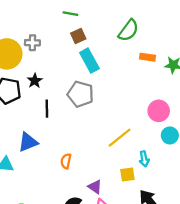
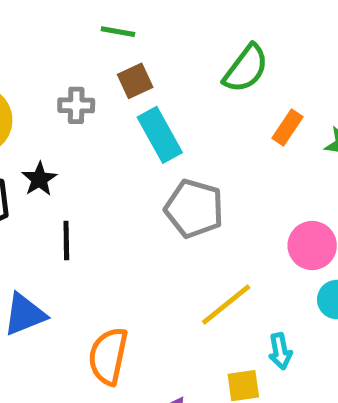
gray cross: (32, 43) -> (76, 105), moved
orange rectangle: (147, 57) -> (288, 128), turned -64
gray pentagon: (80, 94) -> (194, 209), moved
orange semicircle: (66, 161) -> (108, 356), size x1.6

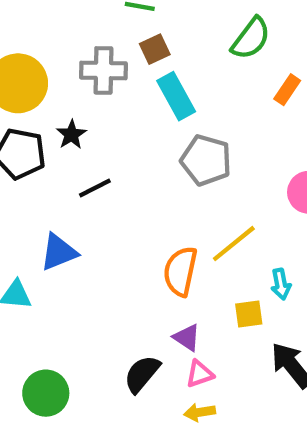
gray cross: (76, 105) -> (103, 70), size x1.5
black line: (66, 241) -> (95, 188), turned 64
orange semicircle: (108, 356) -> (180, 271), moved

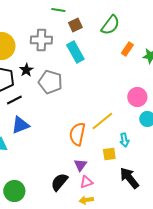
brown square: (155, 49) -> (75, 25), moved
gray pentagon: (206, 160) -> (50, 82), moved
black line: (95, 188) -> (14, 100), moved
purple triangle: (187, 338) -> (80, 165), turned 32

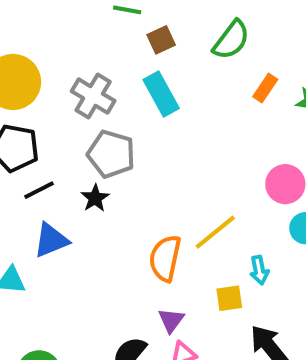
gray cross: (41, 40) -> (93, 96), moved, turned 30
black star: (26, 70) -> (95, 198), moved

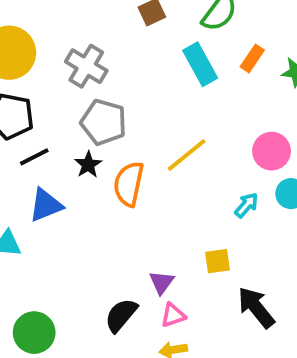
cyan rectangle: (161, 94) -> (200, 64), moved
yellow line: (215, 232) -> (187, 155), moved
orange semicircle: (165, 258) -> (129, 184), moved
cyan arrow: (259, 270) -> (246, 205), moved, turned -128

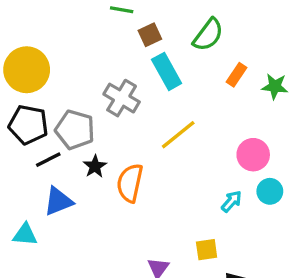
cyan rectangle: (200, 64) -> (167, 71), moved
gray cross: (86, 66) -> (122, 98), moved
gray pentagon: (104, 122) -> (75, 130), moved
yellow line: (187, 155) -> (178, 135), moved

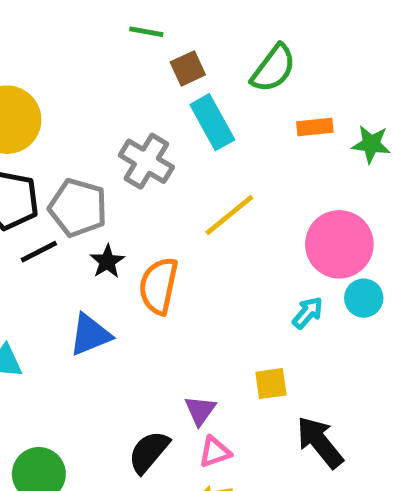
orange rectangle: (237, 75) -> (315, 127), turned 50
pink circle: (253, 155) -> (339, 244), size x1.4
blue triangle: (58, 201) -> (90, 335), moved

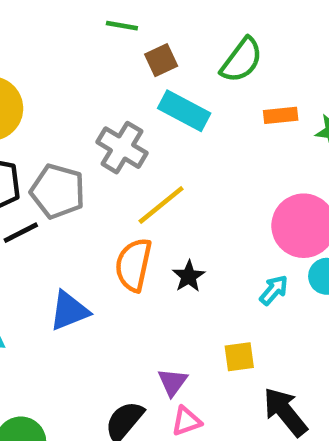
cyan rectangle: (212, 122) -> (184, 111), turned -33
yellow line: (229, 215) -> (161, 205), moved
black star: (107, 261) -> (189, 276), moved

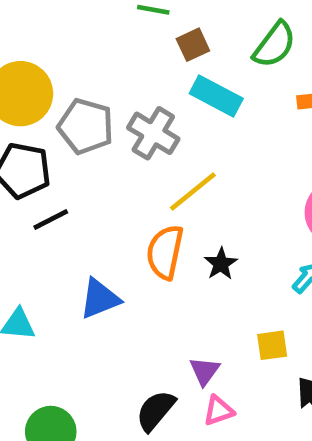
gray pentagon: (58, 191) -> (86, 126), moved

